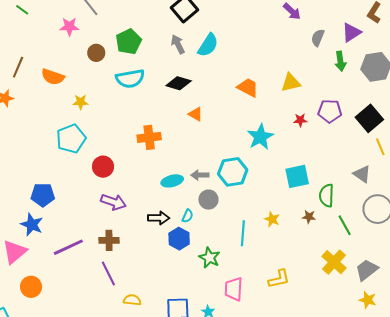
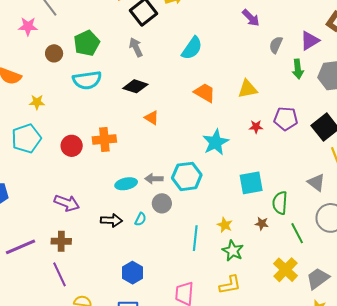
cyan semicircle: (208, 45) -> (192, 48), moved
red circle: (103, 167) -> (72, 146), moved
blue hexagon: (179, 239) -> (133, 273), moved
green star: (209, 258) -> (233, 251), moved

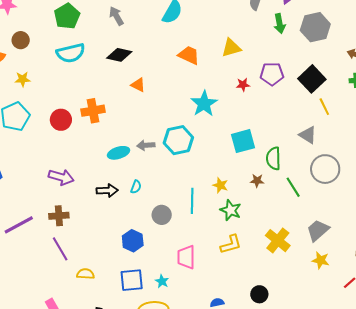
brown circle: (54, 53) -> (21, 40), moved
gray circle: (162, 203) -> (162, 215), moved
yellow cross: (286, 270) -> (278, 241), moved

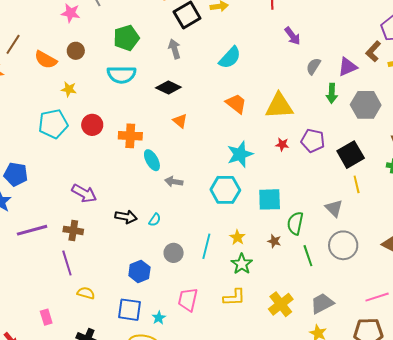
yellow triangle: (231, 48) -> (279, 106), size x1.4
red circle: (61, 120) -> (92, 125), moved
cyan hexagon: (178, 140) -> (225, 190), moved
cyan ellipse: (119, 153) -> (152, 160), moved, turned 65

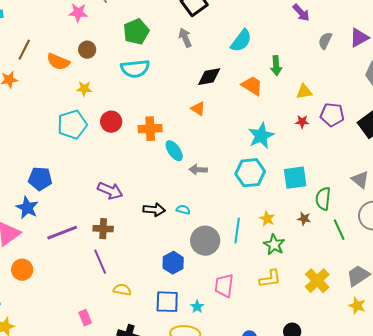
black diamond: (168, 87) -> (209, 77), moved, turned -30
green arrow: (332, 93) -> (276, 66), moved
yellow triangle: (279, 106) -> (304, 92), moved, size x0.6
cyan semicircle: (155, 220) -> (183, 210), turned -104
gray circle: (174, 253) -> (205, 241), size x1.5

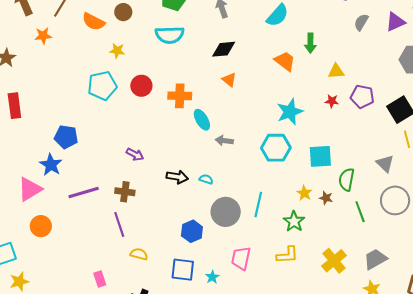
black diamond: (209, 77) -> (224, 49), moved
purple arrow: (110, 191) -> (135, 154), size x0.7
yellow star: (267, 219) -> (304, 193), moved

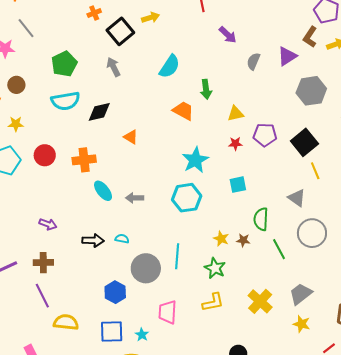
black diamond: (224, 49) -> (99, 112), moved
cyan ellipse: (202, 120) -> (103, 191), moved
cyan square: (320, 156) -> (238, 185), moved, size x0.7
yellow semicircle: (139, 254) -> (66, 322), size x1.4

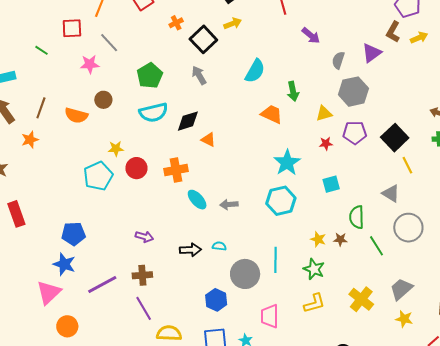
gray hexagon: (311, 91) -> (353, 92), moved
yellow star: (16, 124) -> (116, 149), moved
orange triangle: (131, 137) -> (208, 140), moved

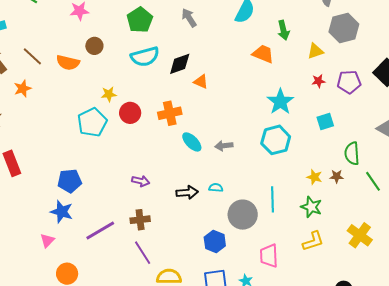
brown line: (41, 108) -> (32, 56), turned -65
purple pentagon: (355, 133) -> (349, 82), moved
pink triangle: (49, 292) -> (47, 240), size x0.6

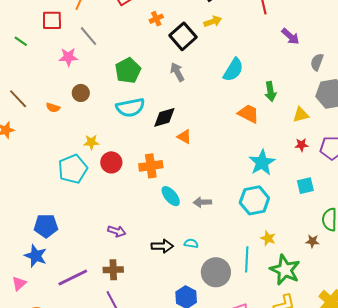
orange semicircle: (68, 63) -> (53, 108), size x0.6
yellow star: (314, 177) -> (268, 238), moved
green star: (311, 207) -> (285, 270), size x1.4

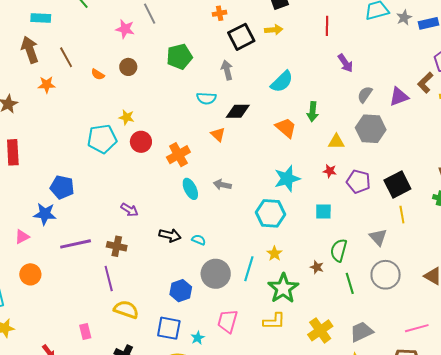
cyan semicircle: (130, 107) -> (206, 98), moved, size x0.7
black diamond: (164, 117) -> (238, 111), moved
orange cross: (151, 166) -> (178, 155), turned -35
gray arrow: (202, 202) -> (222, 185), moved
blue star: (36, 256) -> (45, 214), turned -30

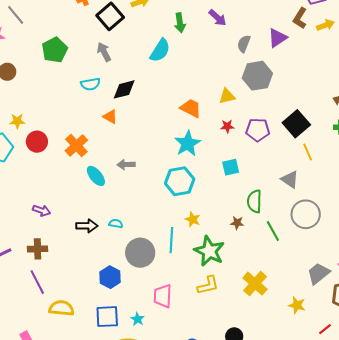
green arrow: (313, 112) -> (180, 23), moved
orange trapezoid: (286, 128) -> (191, 108), moved
gray trapezoid: (362, 332) -> (318, 273), moved

